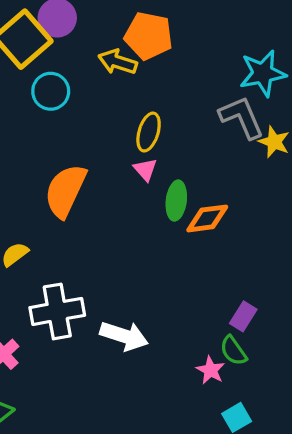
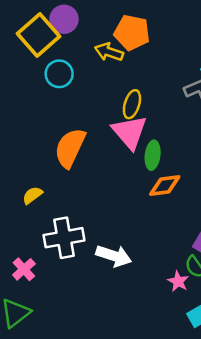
pink triangle: (145, 170) -> (130, 132), size x2.0
orange diamond: (207, 218) -> (165, 186), moved

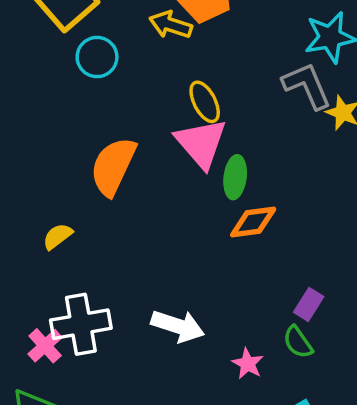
yellow ellipse: (132, 104) -> (205, 102), turned -44
white cross: (64, 238) -> (81, 324), moved
pink star: (178, 281) -> (248, 364), moved

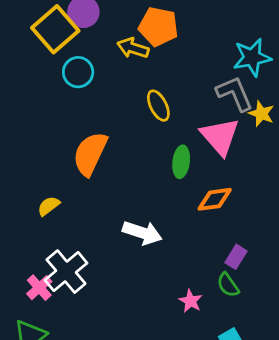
pink triangle: (201, 143) -> (220, 136), moved
orange diamond: (253, 222) -> (215, 199), moved
white cross: (81, 324) -> (66, 272), turned -30
white arrow: (178, 326) -> (142, 233), moved

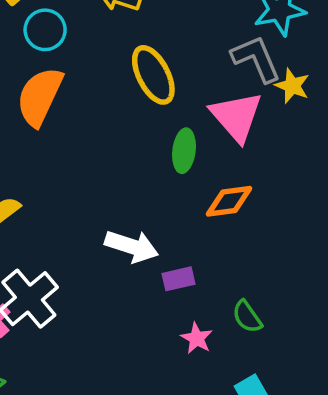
yellow ellipse: (158, 106) -> (153, 75), size x1.4
orange semicircle: (90, 154) -> (40, 97), moved
purple rectangle: (236, 257) -> (179, 279), moved, turned 45

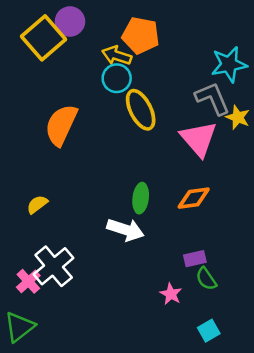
cyan circle: (45, 30) -> (117, 78), moved
green ellipse: (184, 151) -> (141, 198), moved
purple rectangle: (179, 279) -> (195, 259), moved

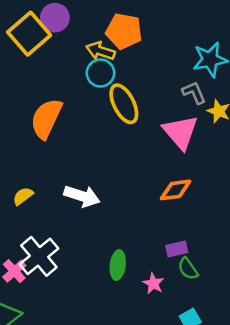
gray L-shape: (213, 98) -> (194, 93), size x0.7
green ellipse: (141, 198) -> (118, 265), moved
white arrow: (125, 230) -> (82, 196), moved

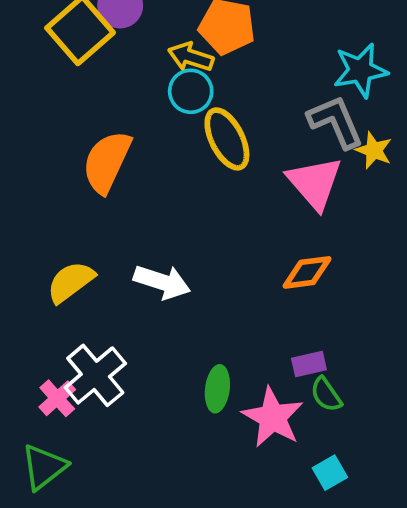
gray L-shape: (194, 93) -> (336, 122), size x1.5
yellow semicircle: (23, 196) -> (71, 282), size x1.5
pink star: (153, 283) -> (273, 417), size x1.8

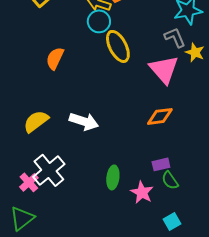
gray L-shape: (336, 122) -> (175, 37), size x0.7
orange semicircle: (107, 162) -> (55, 58), size x0.7
pink star: (273, 417) -> (142, 192), size x0.7

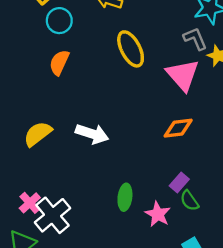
cyan circle: (99, 21) -> (59, 21), moved
purple rectangle: (161, 164) -> (179, 182), turned -36
white cross: (49, 170) -> (52, 215), moved

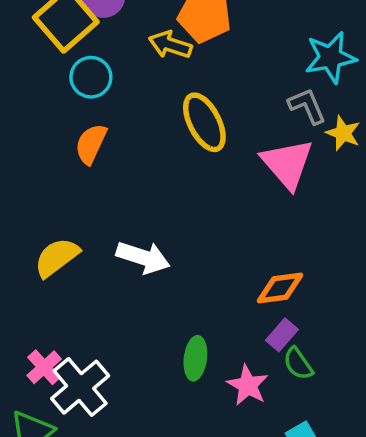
orange diamond: (178, 128) -> (280, 288), moved

